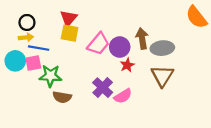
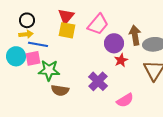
pink trapezoid: (98, 44) -> (98, 24), moved
pink semicircle: (123, 96) -> (125, 100), moved

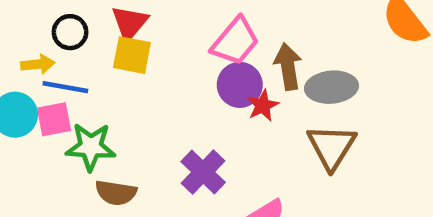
black circle: (27, 20) -> (70, 32), moved
pink trapezoid: (98, 24) -> (235, 41), moved
red star: (121, 60) -> (263, 105), moved

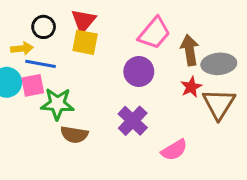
purple circle: (240, 85) -> (139, 72), moved
red star: (263, 105) -> (191, 87), moved

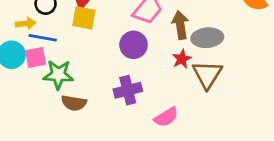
purple cross: (133, 121) -> (128, 90), turned 32

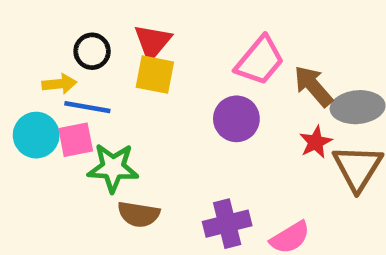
brown arrow: (180, 25) -> (313, 86), turned -32
purple cross: (128, 90) -> (227, 224), moved

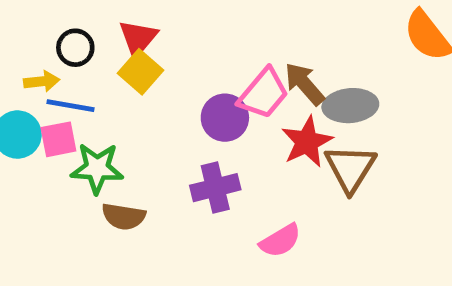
pink trapezoid: (260, 61) -> (263, 94), moved
yellow square: (155, 75) -> (140, 72), turned 30
red star: (316, 142) -> (307, 142), size x1.5
purple cross: (227, 224) -> (215, 188), moved

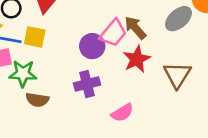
yellow square: (140, 72) -> (35, 37), moved, turned -30
gray ellipse: (350, 106) -> (178, 19), moved, turned -36
brown triangle: (350, 168) -> (177, 75), moved

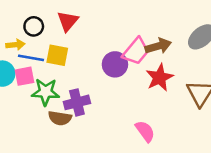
brown arrow: (135, 28) -> (158, 46), turned 115
purple cross: (87, 84) -> (77, 102), moved
pink semicircle: (122, 113) -> (145, 131), turned -95

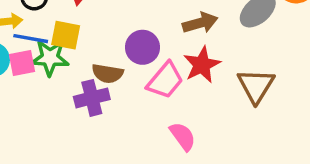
pink trapezoid: (136, 51) -> (165, 80), moved
green star: (45, 92) -> (50, 58), moved
brown semicircle: (60, 118) -> (108, 73), moved

